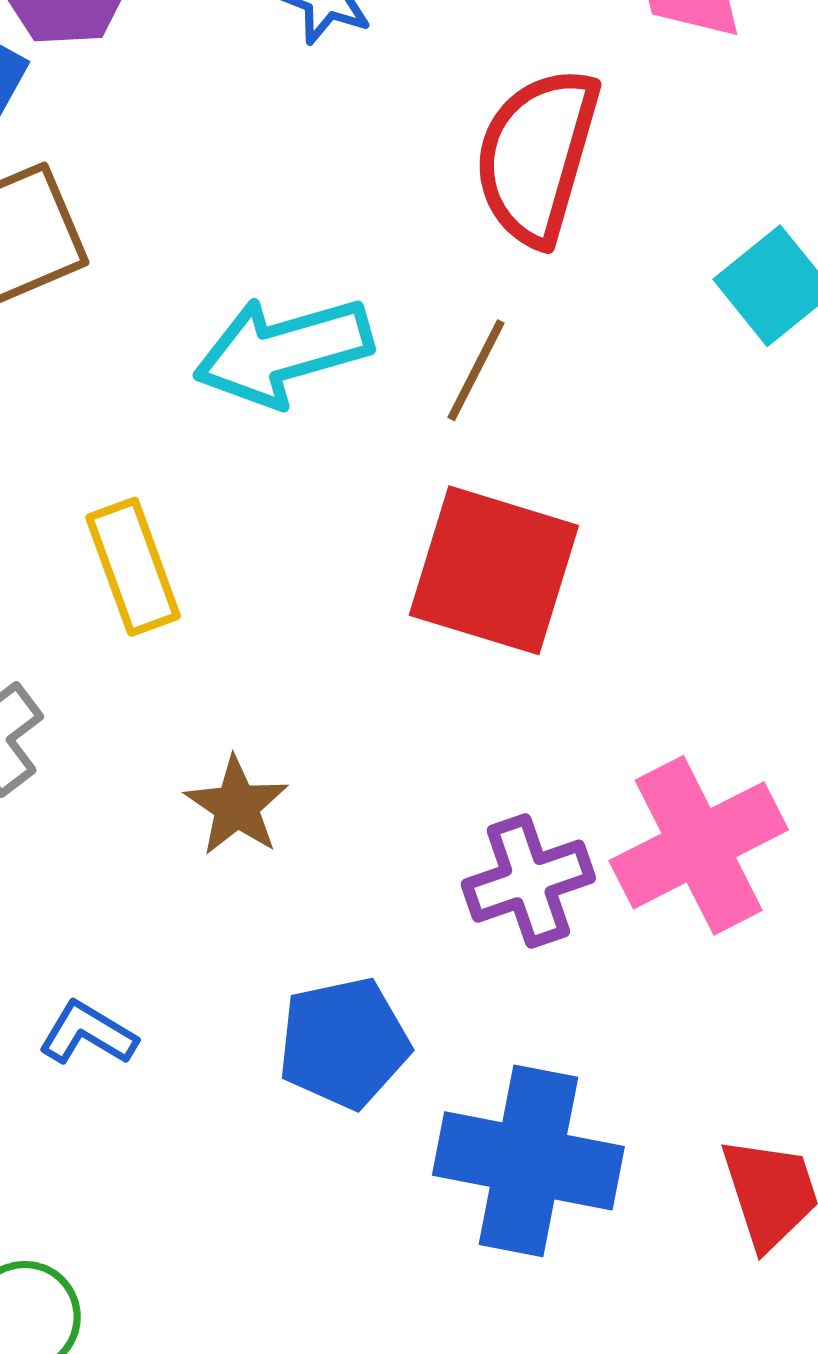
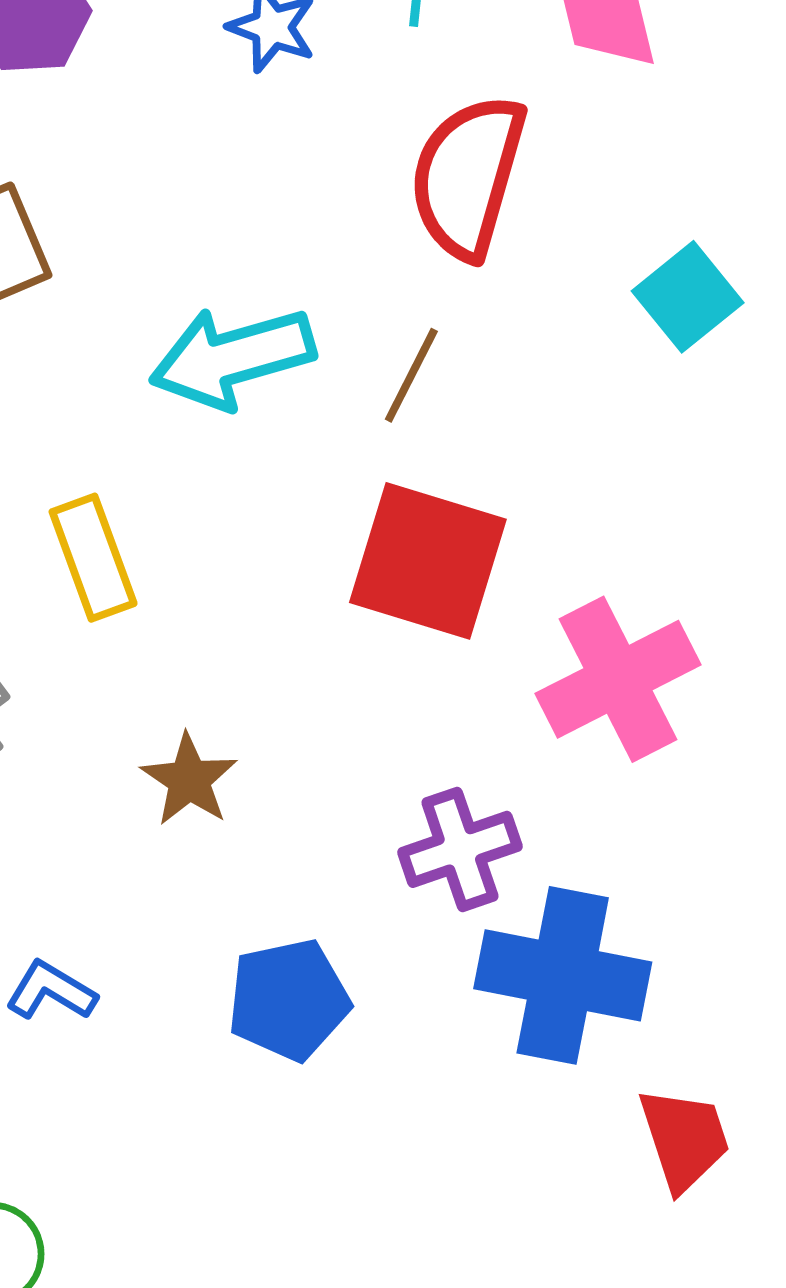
pink cross: (699, 845) -> (618, 679), moved
blue cross: (528, 1161) -> (563, 975), moved

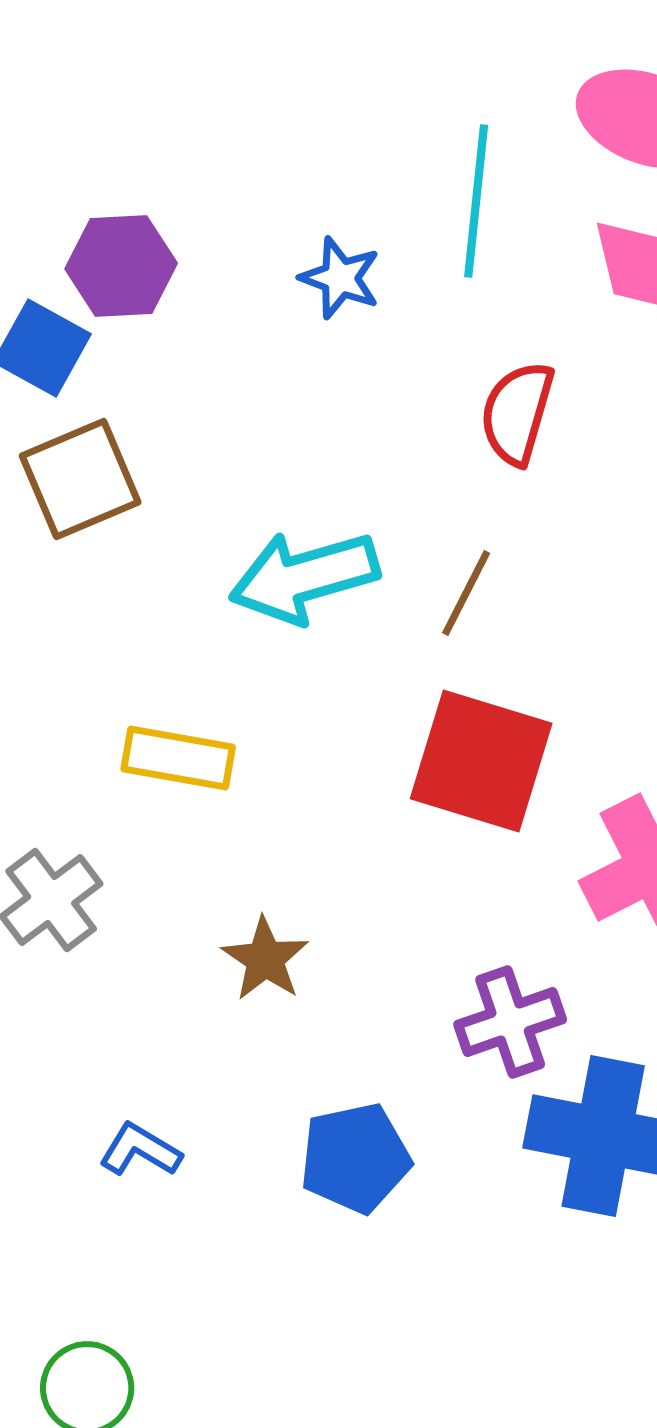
red semicircle: (468, 176) -> (517, 413), size x0.7
yellow rectangle: (93, 558) -> (178, 758), turned -60

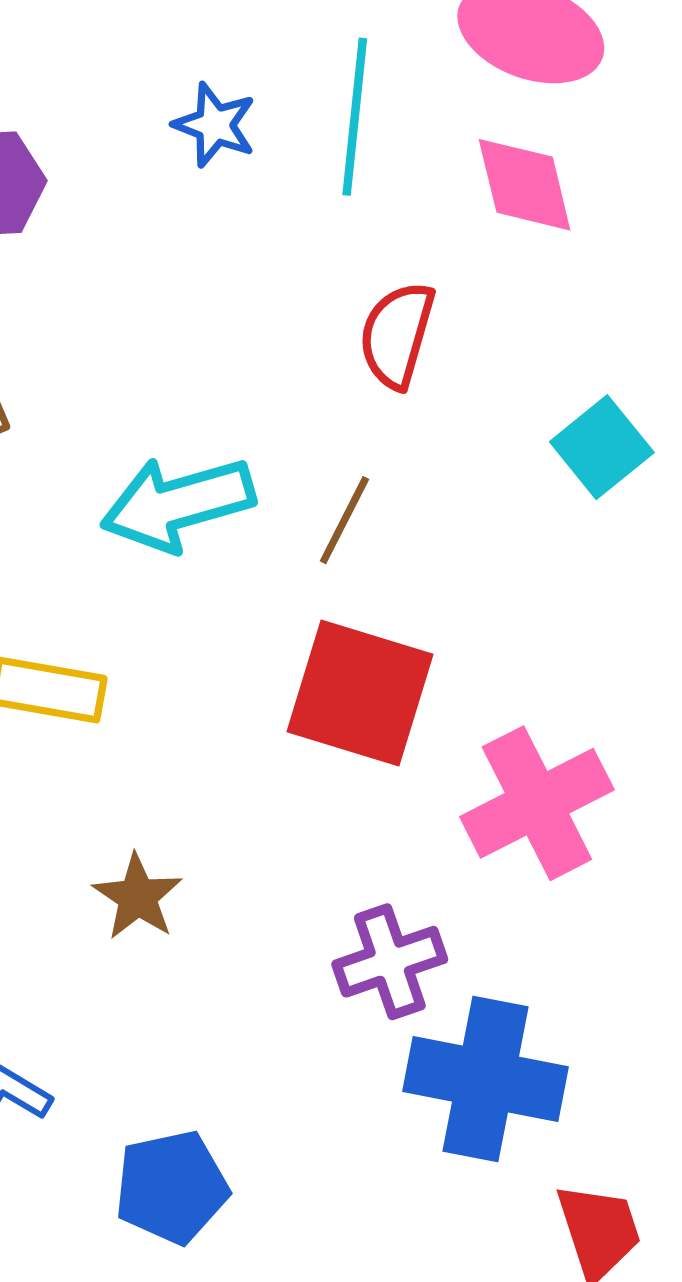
blue star: (340, 278) -> (215, 125), moved
blue pentagon: (355, 1158) -> (172, 1187), moved

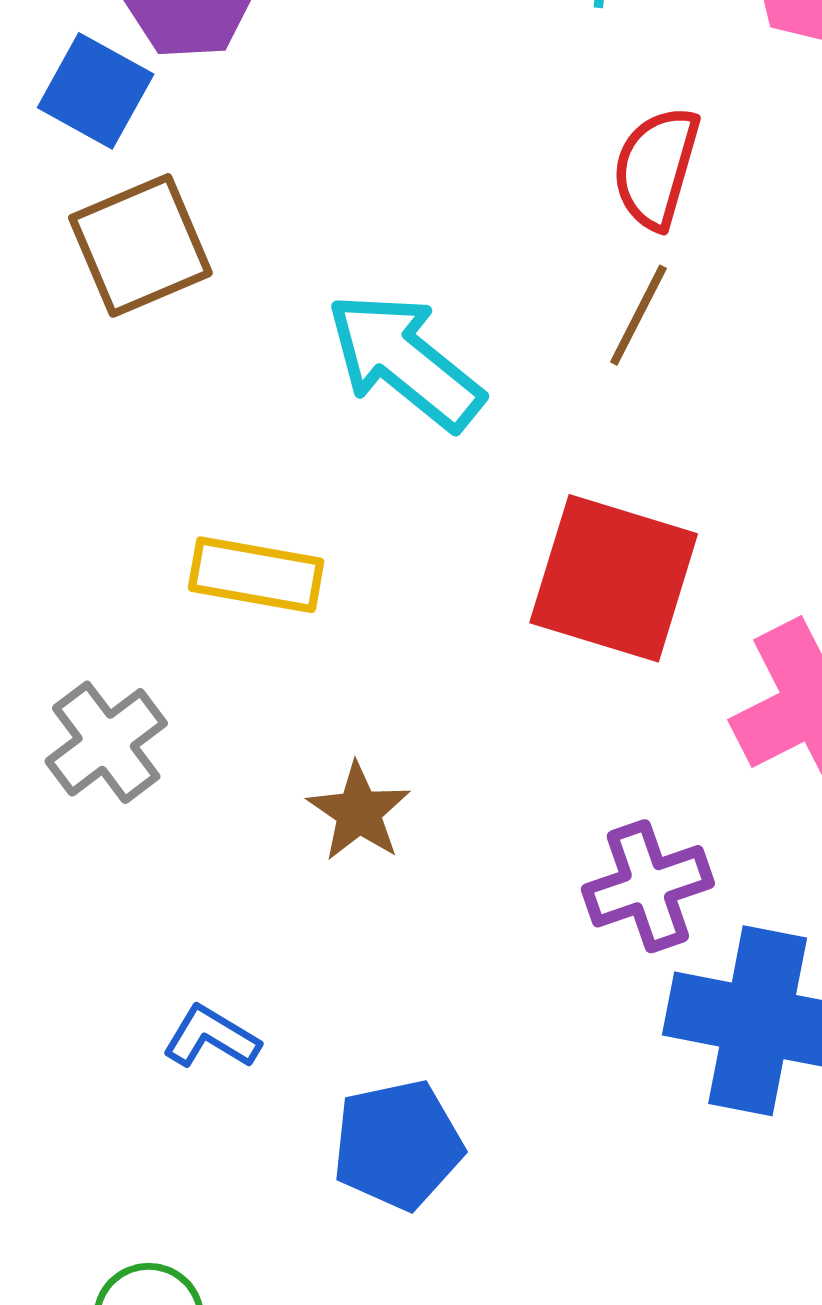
cyan arrow: (178, 504) -> (405, 361), turned 55
brown line: (344, 520) -> (638, 315), moved

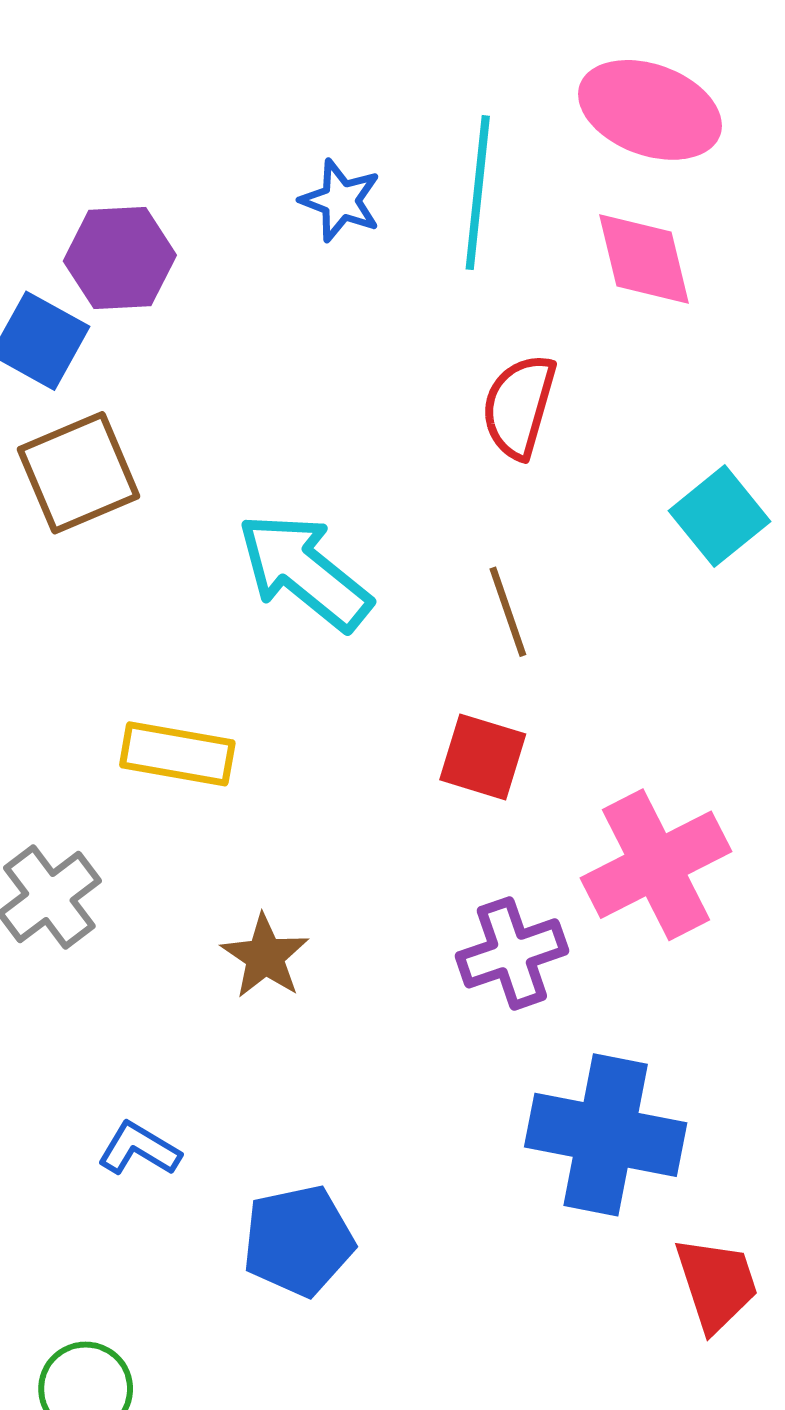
brown line: (638, 315) -> (508, 612), moved, turned -46
red square: (614, 578) -> (483, 757), size x0.6
purple cross: (648, 886) -> (512, 953), moved

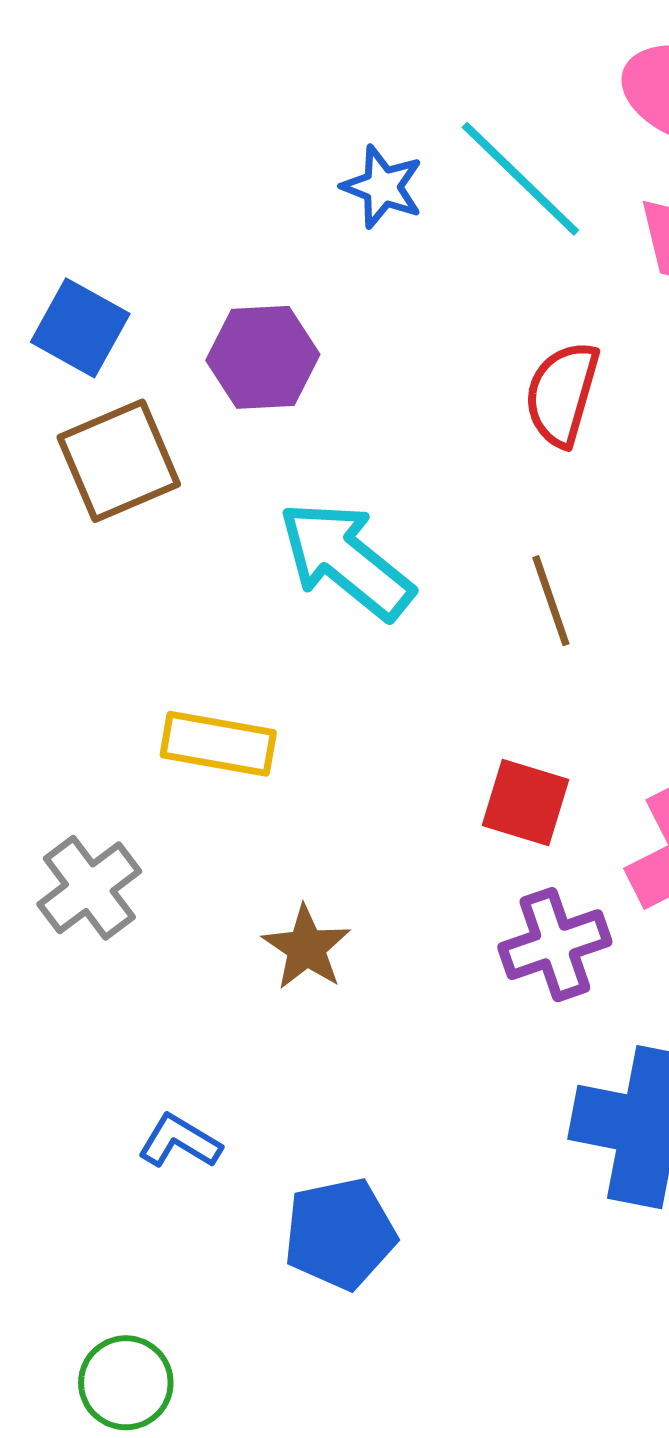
cyan line: (478, 193) -> (520, 179), turned -52
purple hexagon: (120, 258) -> (263, 357), moved
red square: (483, 757) -> (525, 803), moved

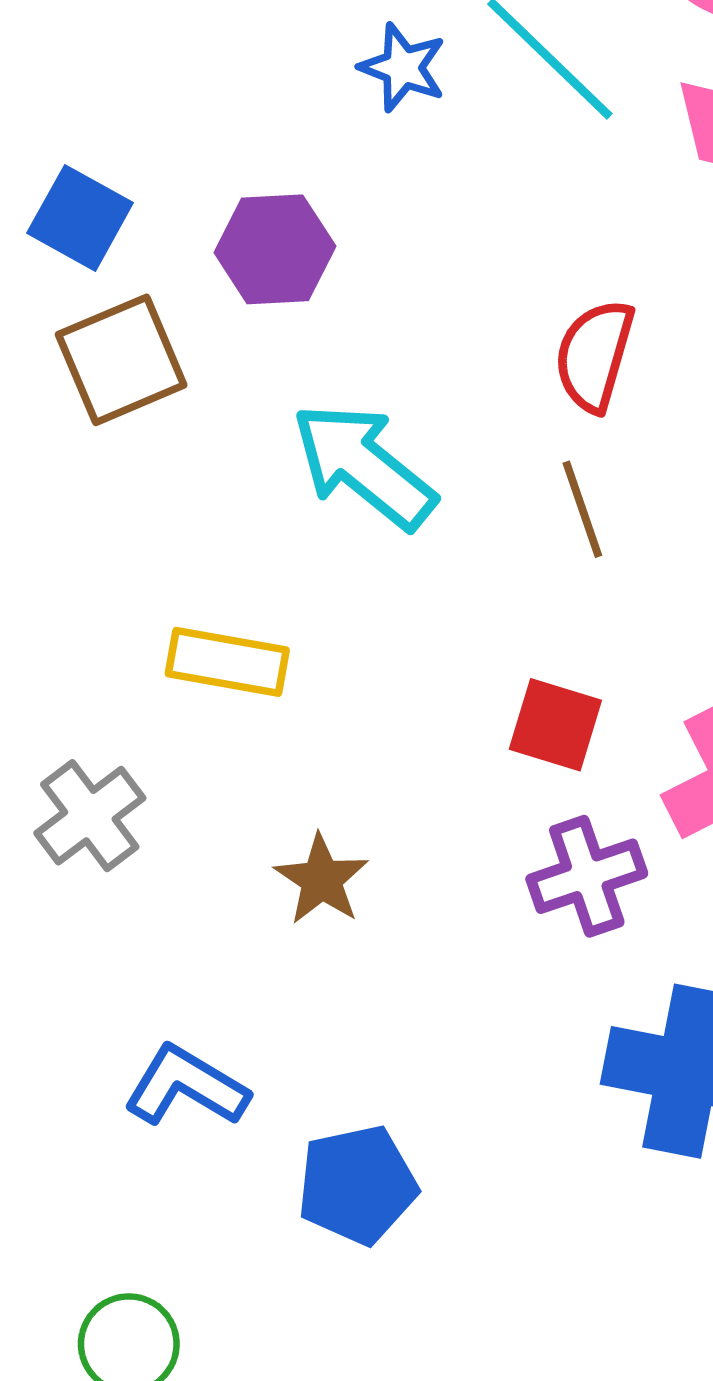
red semicircle: (562, 394) -> (594, 355), moved
blue L-shape: (180, 1141) -> (186, 1086), size x1.4

